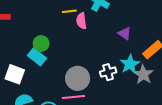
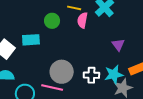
green circle: (41, 44) -> (52, 21), moved
cyan rectangle: (37, 57) -> (31, 40), turned -60

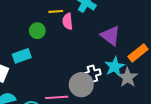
purple triangle: (118, 45) -> (110, 36), size x1.5
gray circle: (62, 72) -> (81, 85), moved

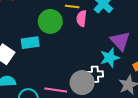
green circle: (37, 31) -> (50, 21), size x1.5
cyan star: (115, 67) -> (110, 58), moved

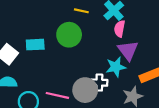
pink semicircle: (82, 18) -> (120, 29), moved
green circle: (50, 21) -> (69, 35), moved

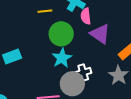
green circle: (69, 35) -> (61, 34), moved
cyan star: (116, 67) -> (62, 58), moved

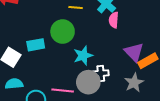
green circle: (61, 34) -> (63, 32), moved
purple triangle: (100, 34) -> (134, 52), moved

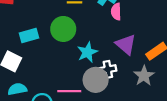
cyan rectangle: (36, 45) -> (29, 35), moved
purple triangle: (134, 52) -> (126, 44), moved

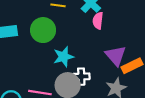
purple triangle: (126, 44) -> (116, 56), moved

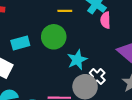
white cross: (81, 77) -> (97, 77), turned -35

